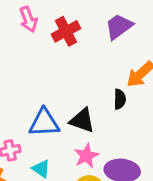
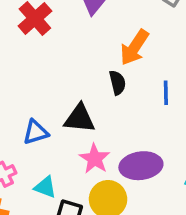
blue triangle: (44, 123) -> (36, 132), size x0.7

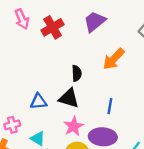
black semicircle: (117, 83) -> (77, 73), moved
blue line: (166, 93) -> (110, 106), moved

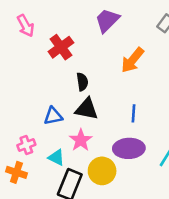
red cross: (53, 27) -> (61, 47), moved
black semicircle: (77, 73) -> (82, 82), moved
pink star: (74, 126) -> (81, 140), moved

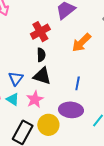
red cross: (61, 47) -> (40, 32), moved
blue triangle: (53, 116) -> (16, 78), turned -49
cyan triangle: (56, 157) -> (13, 99), moved

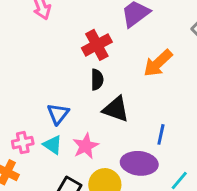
black triangle: (42, 76) -> (116, 109), moved
blue line: (78, 83) -> (161, 134), moved

